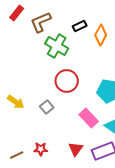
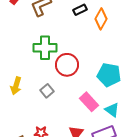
green cross: (57, 46) -> (45, 48), moved, turned -30
yellow arrow: (16, 102) -> (16, 86), turned 72

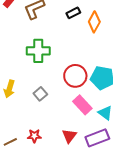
red circle: (67, 65) -> (75, 76), moved

